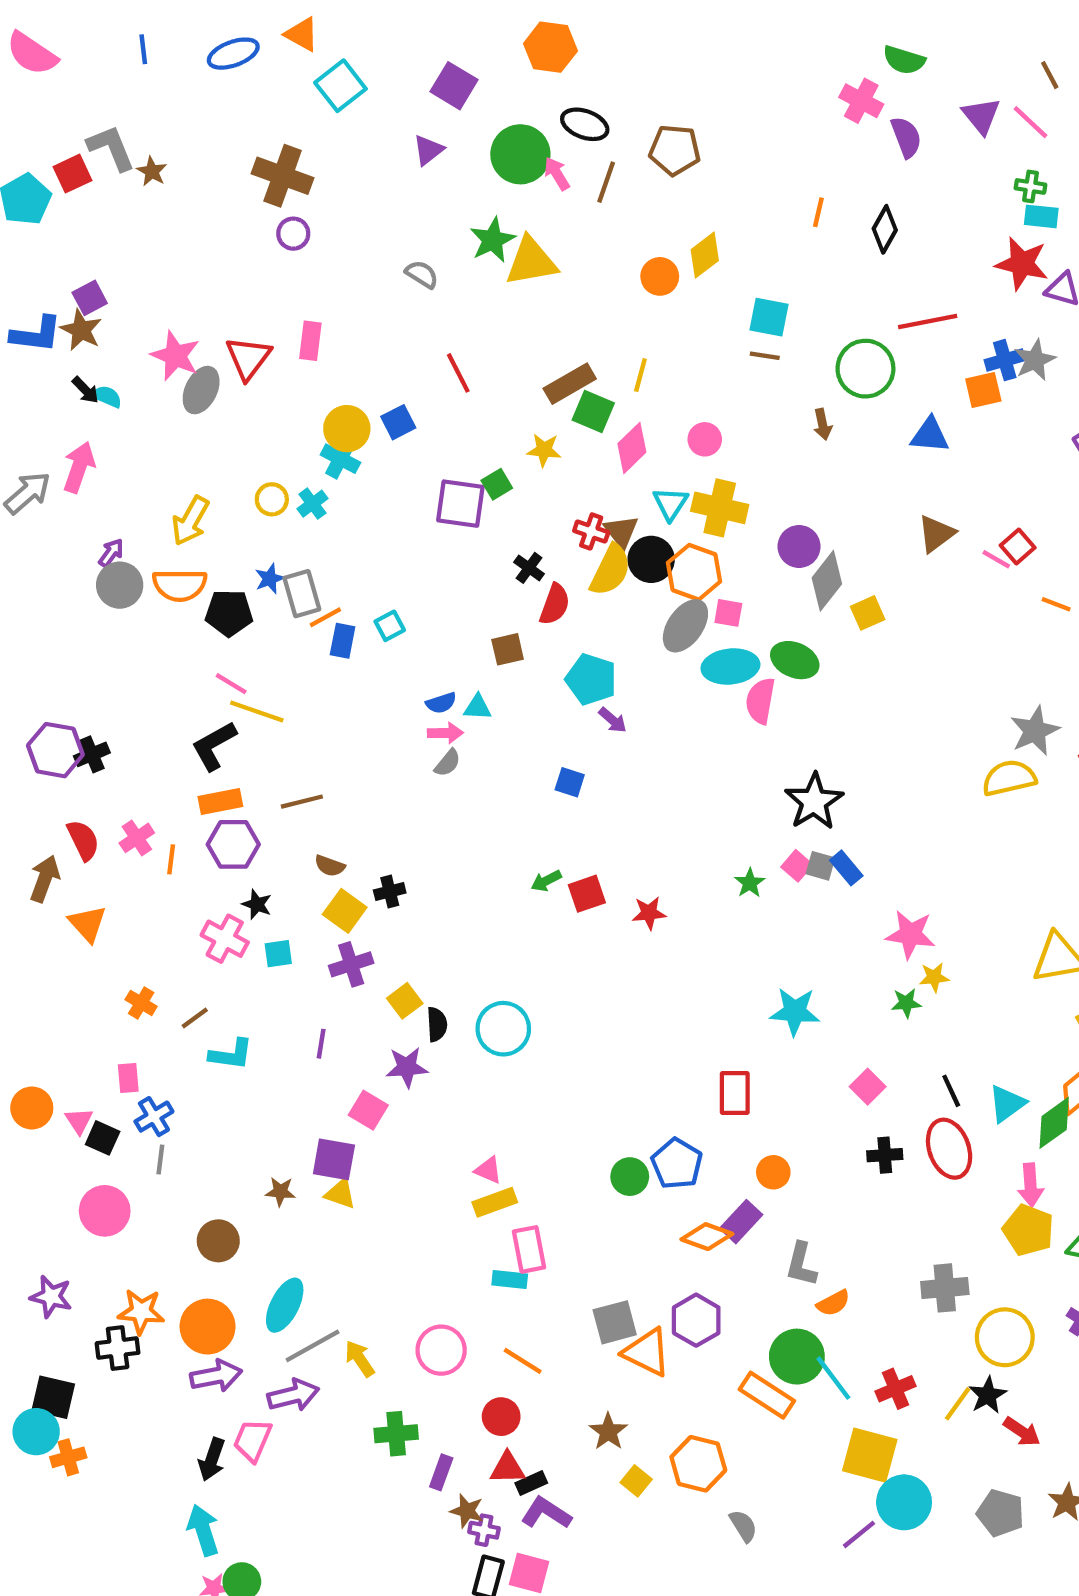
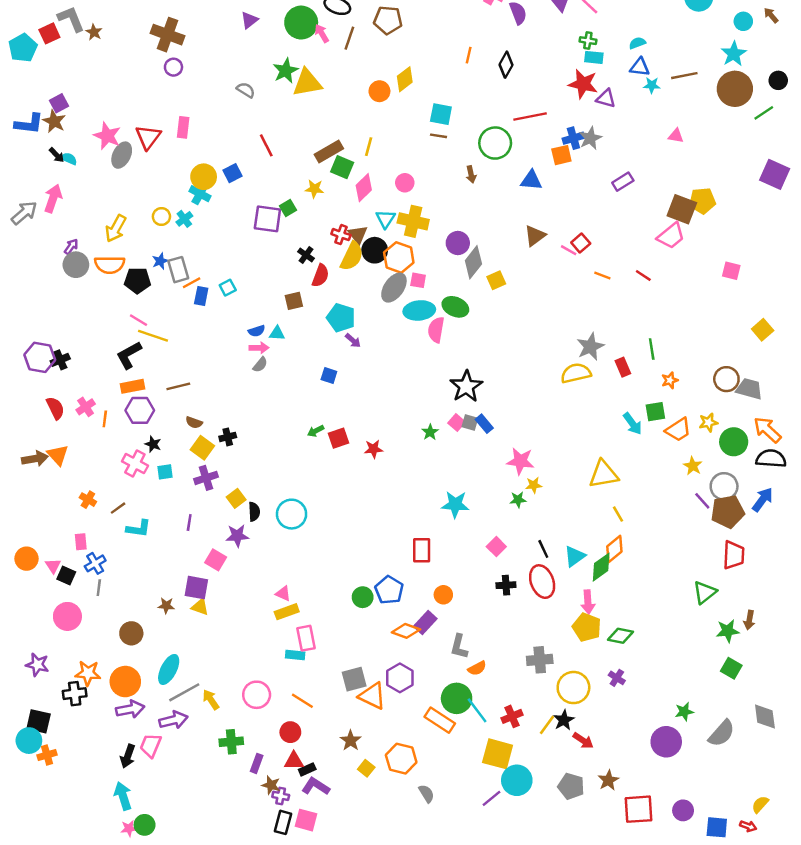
brown arrow: (45, 879) -> (35, 459), moved, turned 60

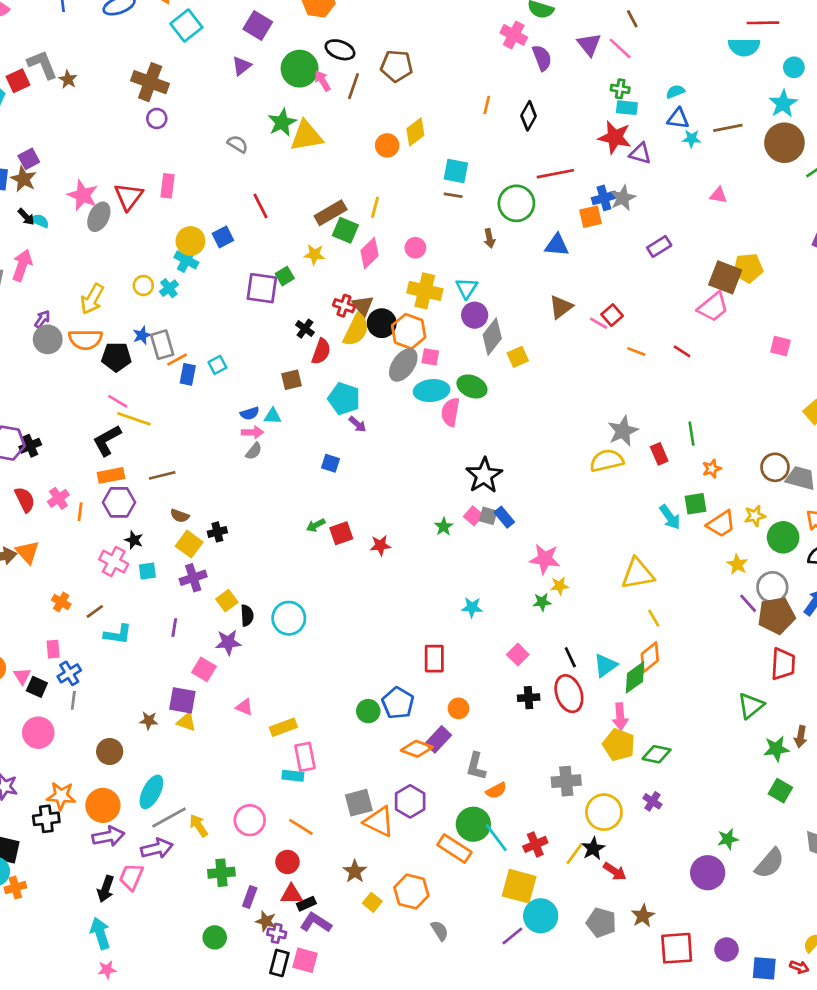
cyan triangle: (386, 219) -> (467, 288), moved
cyan star: (455, 504) -> (472, 607), size x0.7
pink triangle: (283, 594) -> (244, 707), moved
green circle: (145, 825) -> (215, 937), moved

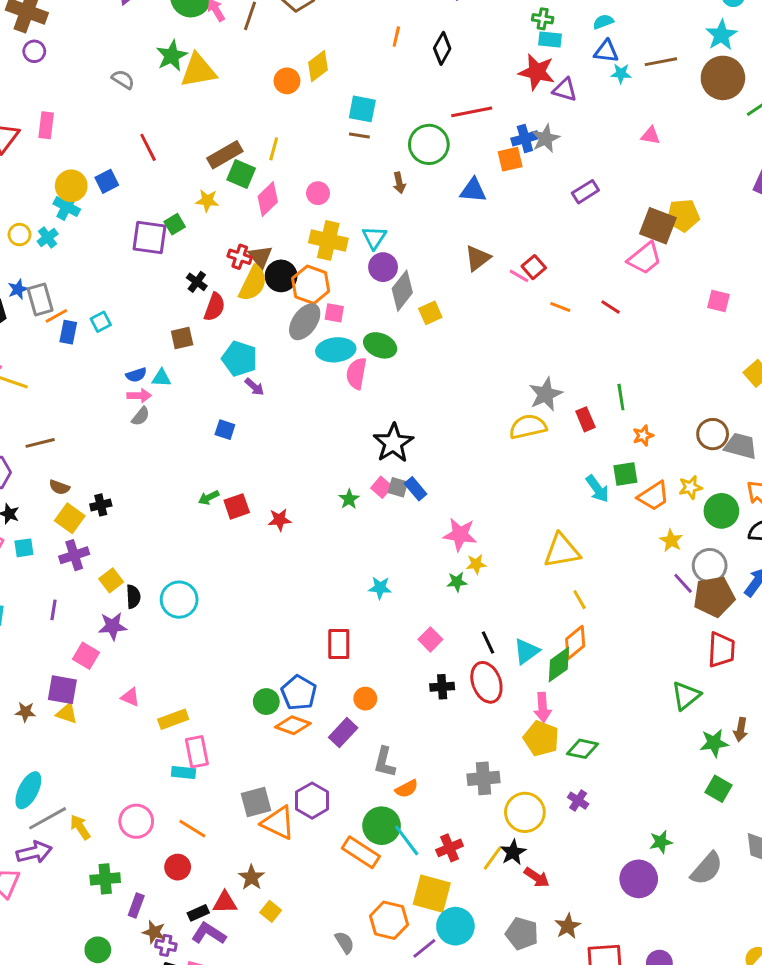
orange diamond: (417, 749) -> (293, 725), moved
orange hexagon: (411, 892) -> (389, 920), moved
red triangle: (291, 894) -> (225, 903), moved

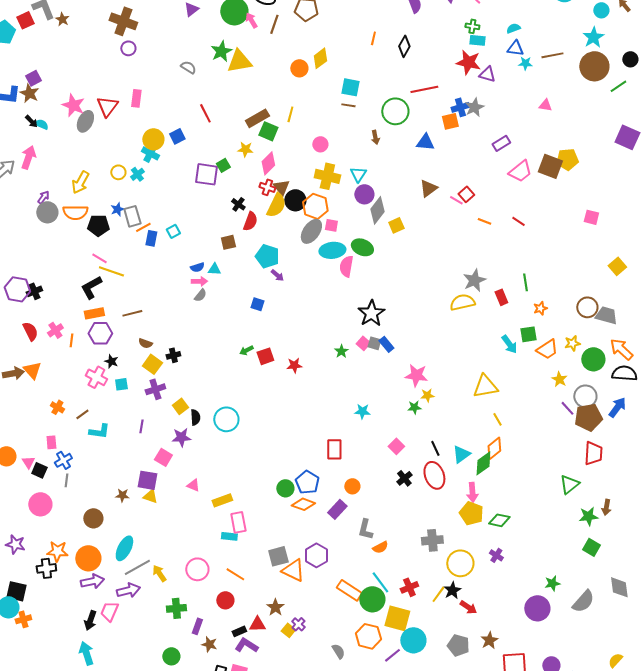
pink diamond: (268, 199) -> (268, 163), moved
pink trapezoid: (645, 258) -> (520, 171), moved
black cross: (442, 687) -> (404, 478), turned -35
green circle: (382, 826) -> (372, 599), moved
purple cross: (166, 945) -> (298, 624), moved, turned 32

